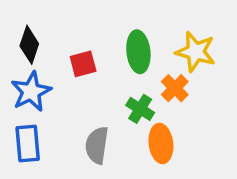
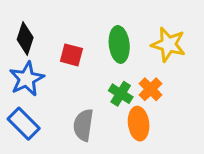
red square: (83, 64) -> (71, 55), turned 30
orange cross: (175, 88) -> (151, 89), moved
blue rectangle: (28, 144) -> (24, 124), turned -40

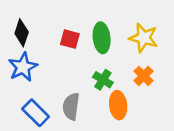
red square: (71, 55) -> (70, 39), moved
orange cross: (151, 89) -> (144, 76), moved
blue rectangle: (24, 124) -> (36, 113), moved

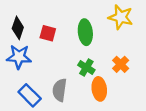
yellow star: (144, 38) -> (121, 17), moved
red square: (70, 39) -> (48, 33), moved
blue star: (23, 67) -> (19, 57), turned 30

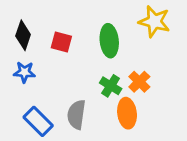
blue star: (19, 57) -> (24, 72), size x0.7
orange cross: (121, 64) -> (139, 82), moved

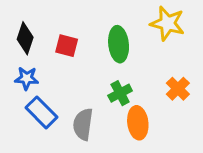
orange cross: (139, 82) -> (178, 89), moved
green cross: (111, 86) -> (120, 93), turned 30
blue rectangle: (38, 121) -> (41, 112), moved

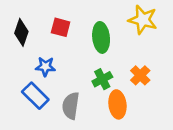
red square: (67, 46) -> (61, 27), moved
blue star: (27, 78) -> (45, 67), moved
orange cross: (178, 89) -> (140, 75), moved

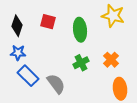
blue star: (45, 67) -> (18, 53), moved
orange ellipse: (117, 104) -> (120, 89), moved
gray semicircle: (71, 106) -> (56, 84), turned 135

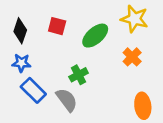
green ellipse: (80, 30) -> (95, 36), turned 55
orange cross: (111, 60) -> (132, 57), moved
green cross: (81, 63) -> (79, 75), moved

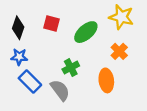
orange ellipse: (143, 106) -> (106, 80), moved

